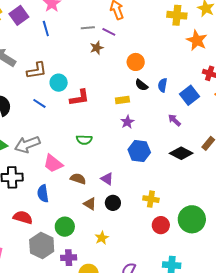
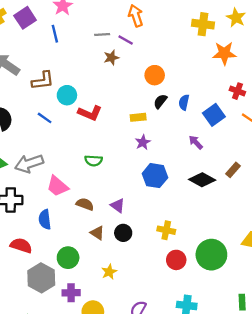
orange star: (197, 40) -> (224, 53), turned -30
black semicircle: (142, 85) -> (160, 101), turned 88
red L-shape: (79, 98) -> (90, 113), turned 30

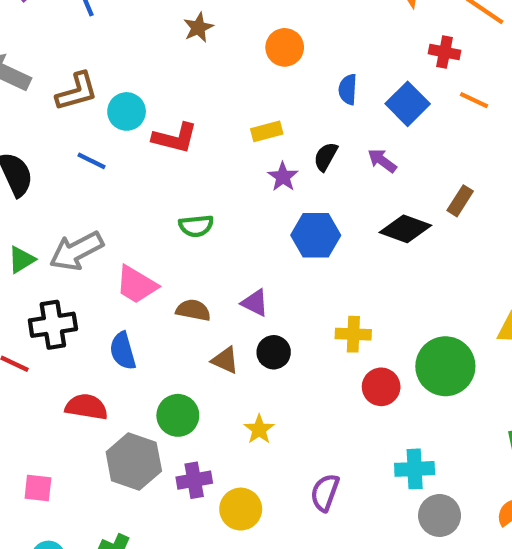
black semicircle: (160, 101) -> (326, 157), moved

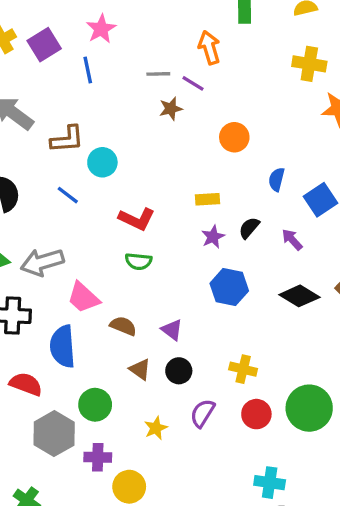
red L-shape: (175, 138) -> (137, 219), moved
blue semicircle: (123, 351) -> (63, 346), size x1.4
purple semicircle: (325, 493) -> (202, 413), moved

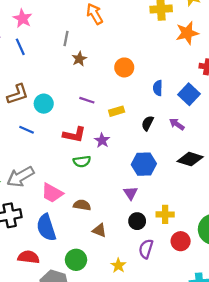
gray line: (158, 74) -> (66, 39), turned -64
purple line: (193, 83) -> (87, 100), moved
purple star: (213, 237) -> (102, 140), moved
purple triangle: (172, 330) -> (130, 193), moved, turned 32
black circle: (179, 371) -> (137, 221), moved

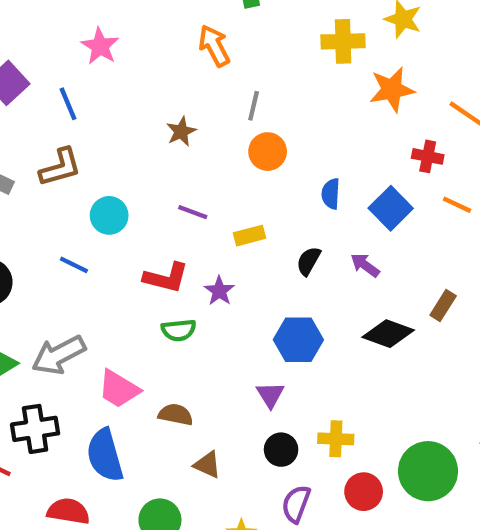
pink star: (23, 18) -> (100, 46), moved
gray line: (66, 39) -> (254, 106), moved
brown L-shape: (18, 94) -> (60, 167), moved

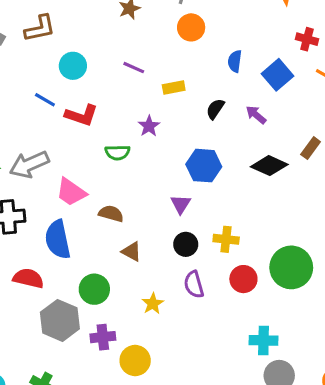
red L-shape: (166, 278) -> (81, 115), moved
purple semicircle: (296, 504) -> (194, 284), turned -40

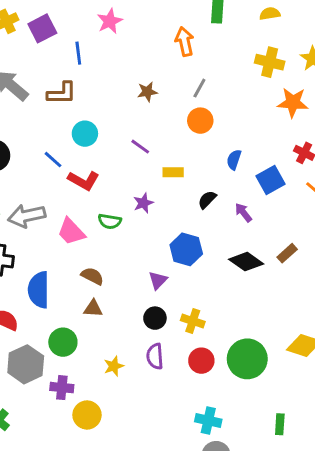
pink trapezoid: (71, 192) -> (71, 232), moved
brown triangle: (132, 252) -> (93, 309), moved, turned -36

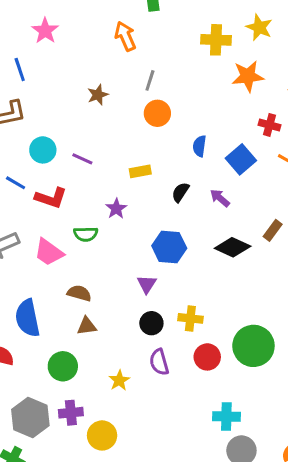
purple line: (140, 147) -> (82, 159), moved
gray hexagon: (26, 364) -> (30, 417), moved

